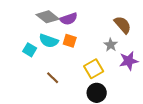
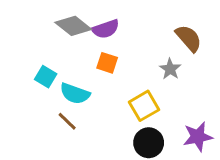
cyan semicircle: (49, 41) -> (75, 94), moved
purple star: (129, 61) -> (198, 137), moved
brown line: (53, 78) -> (67, 121), moved

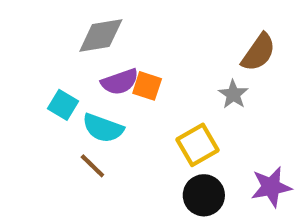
gray diamond: (73, 26) -> (101, 36), turned -48
purple semicircle: (106, 29) -> (120, 82), moved
brown semicircle: (189, 38) -> (258, 52), turned 76

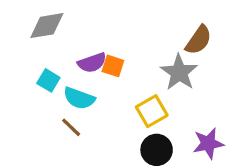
gray diamond: (101, 36) -> (47, 26), moved
gray star: (233, 94) -> (179, 72), size x1.6

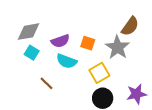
gray diamond: (47, 26) -> (29, 32), moved
orange square: (113, 66) -> (88, 43), moved
cyan semicircle: (79, 98) -> (67, 61), moved

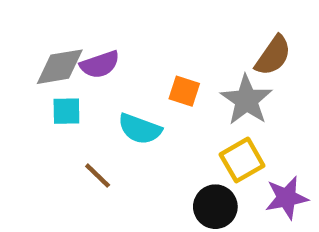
purple semicircle: (60, 41) -> (100, 64), moved
cyan square: (32, 53) -> (66, 111), turned -32
yellow square: (99, 73) -> (242, 160), moved

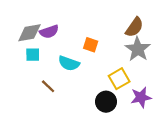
gray star: (246, 100) -> (138, 49), moved

